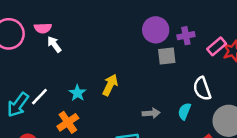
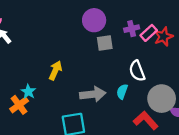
purple cross: (186, 36) -> (132, 29), moved
cyan star: (77, 93) -> (28, 92), moved
gray arrow: (151, 113) -> (93, 94), size x1.6

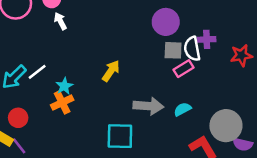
pink rectangle: (149, 33) -> (183, 69), moved
white semicircle: (137, 71) -> (192, 49), moved
cyan star: (28, 92) -> (64, 86), moved
cyan semicircle: (122, 92) -> (182, 109), turned 32

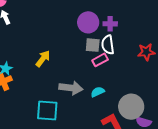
purple cross: (207, 39) -> (110, 24), moved

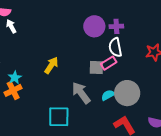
gray square: (93, 45) -> (96, 67), moved
gray arrow: (71, 88) -> (81, 93), turned -130
gray circle: (131, 107) -> (127, 93), moved

